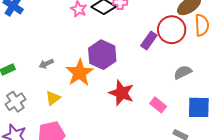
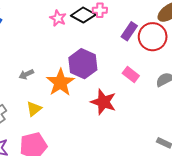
purple rectangle: (149, 40) -> (129, 31), moved
pink rectangle: (158, 105) -> (131, 74), moved

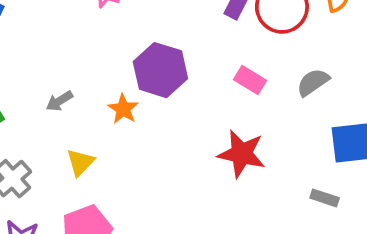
orange star: (60, 82) -> (123, 109), size x0.6
red star: (103, 102) -> (242, 154), moved

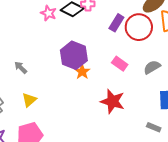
gray arrow: (59, 101) -> (21, 67), turned 72
orange star: (123, 109) -> (82, 72), moved

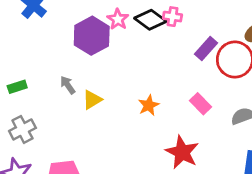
purple hexagon: (74, 55) -> (92, 36), moved
yellow triangle: (29, 100) -> (92, 100), moved

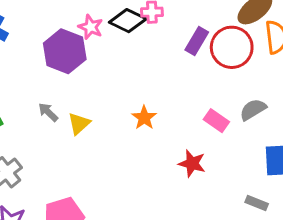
pink rectangle: (201, 104) -> (216, 121), moved
red star: (182, 152) -> (192, 163), size x0.7

